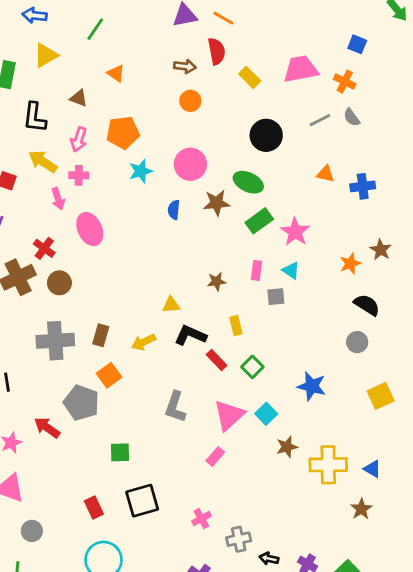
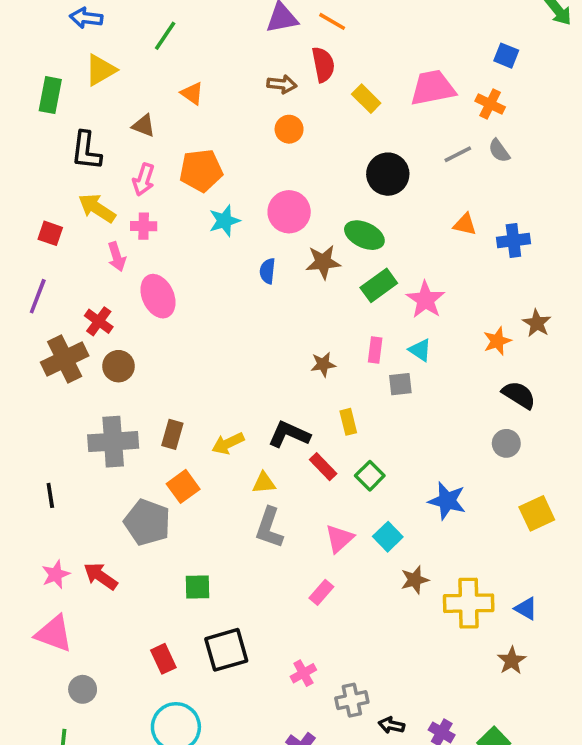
yellow triangle: (171, 305) -> (264, 483), moved
pink triangle: (229, 415) -> (339, 539), size x0.7
red arrow: (47, 428) -> (101, 576), moved

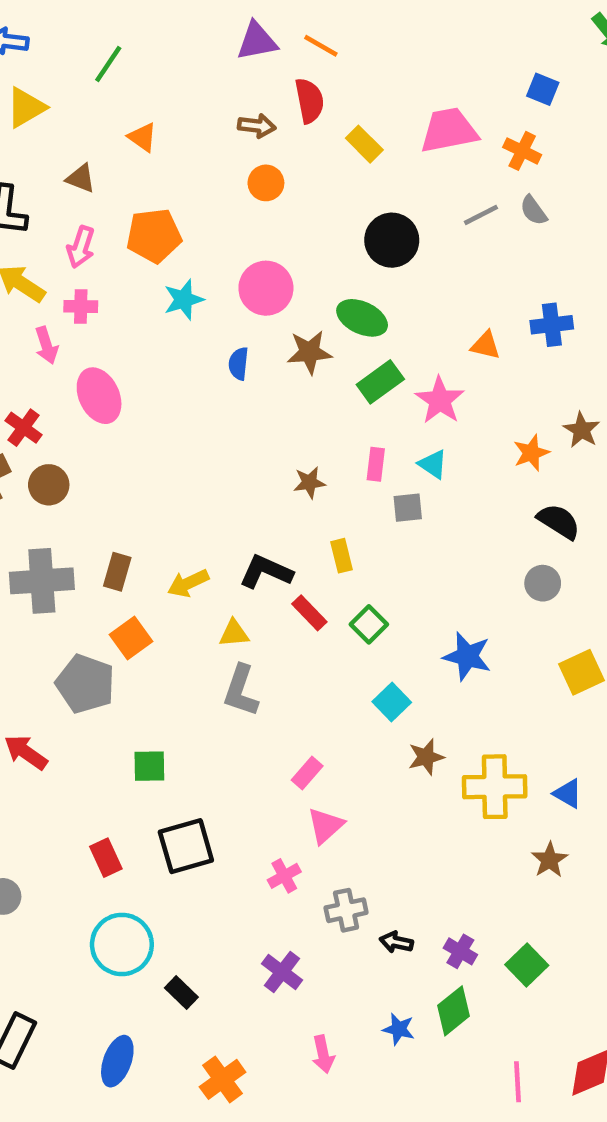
orange triangle: (465, 224) -> (486, 345), moved
pink triangle: (339, 539) -> (325, 826), moved

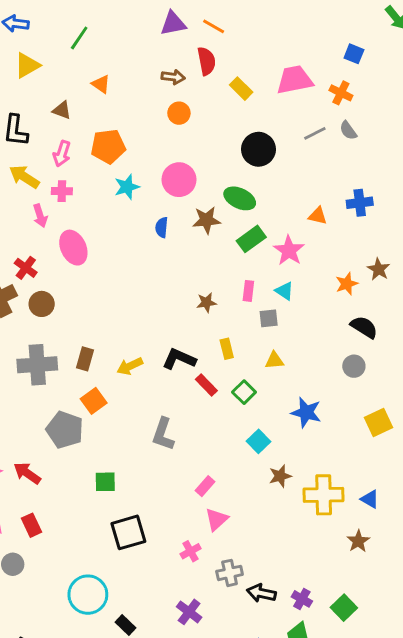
yellow triangle: (234, 633) -> (274, 360), moved
red rectangle: (106, 858) -> (31, 525), moved
black arrow: (396, 942) -> (261, 593), size x1.4

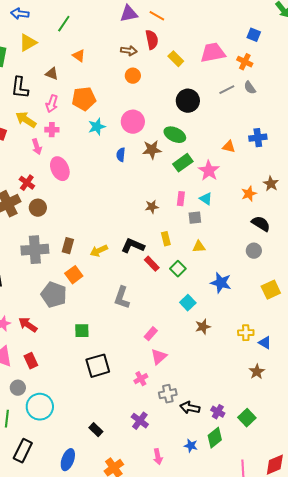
yellow cross: (324, 495) -> (246, 333), moved, size x0.6
cyan circle: (88, 595) -> (40, 407), moved

